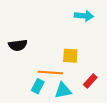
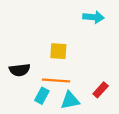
black semicircle: (18, 45) -> (20, 70), moved
yellow square: (70, 56) -> (58, 51), moved

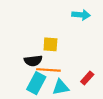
black semicircle: (20, 70) -> (33, 61), moved
cyan rectangle: (42, 96) -> (36, 83), size x1.5

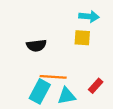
yellow square: (50, 44) -> (82, 38), moved
black semicircle: (33, 61) -> (36, 46), moved

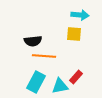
orange line: (53, 77) -> (44, 56), moved
red rectangle: (96, 86) -> (76, 77), moved

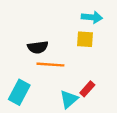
cyan rectangle: (36, 82) -> (19, 92), moved
cyan triangle: (60, 86) -> (69, 99), turned -30

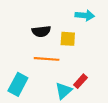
yellow square: (85, 39) -> (68, 39), moved
black semicircle: (38, 47) -> (41, 31), moved

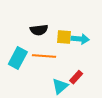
cyan arrow: (85, 15) -> (80, 39), moved
cyan rectangle: (18, 84) -> (18, 58), moved

